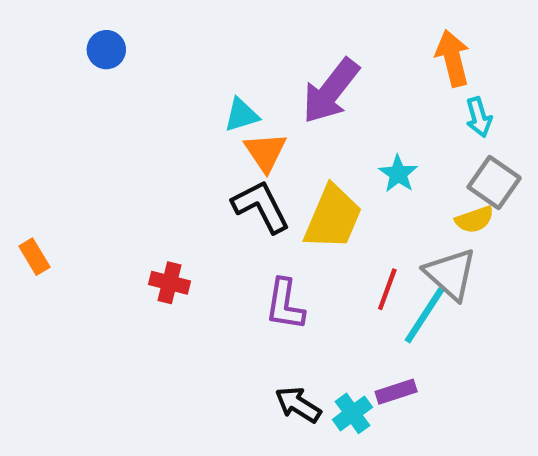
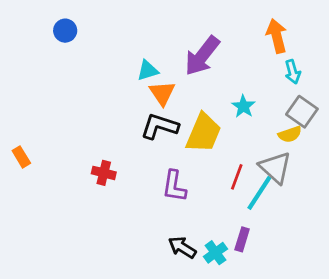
black L-shape: (261, 206) -> (160, 126), turned -45
purple rectangle: (396, 392) -> (242, 239), turned -55

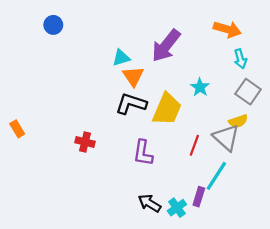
orange arrow: (277, 36) -> (227, 29), turned 120
yellow semicircle: (290, 134) -> (238, 121), moved
cyan line: (259, 193) -> (216, 176), moved

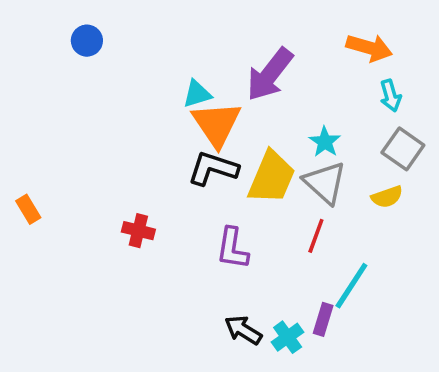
orange triangle: (133, 76) -> (217, 124), size x1.4
gray triangle: (226, 138) -> (325, 183), moved

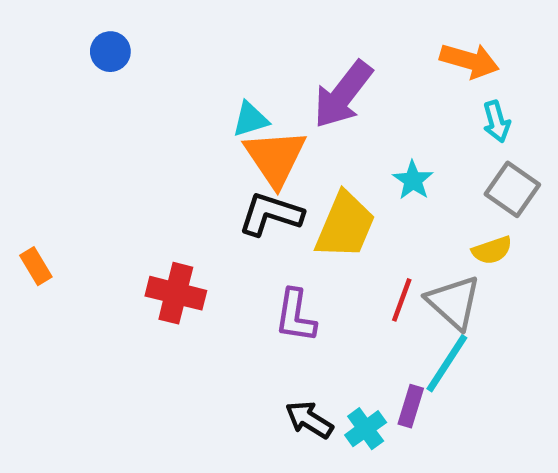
gray triangle: (325, 183) -> (454, 302), moved
red cross: (138, 231) -> (176, 293), size x1.4

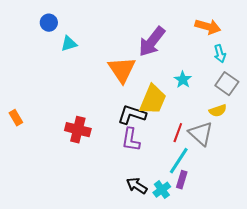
cyan triangle: (250, 119) -> (69, 44), moved
black L-shape: (271, 214) -> (132, 115), moved
cyan line: (447, 363) -> (179, 161), moved

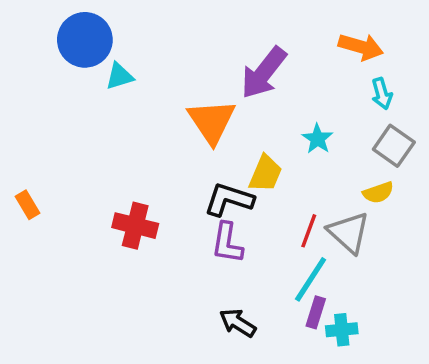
blue circle: (49, 23) -> (85, 40), size x1.8
yellow trapezoid: (153, 100) -> (265, 174), size x0.7
cyan cross: (162, 190) -> (342, 330), moved, turned 30

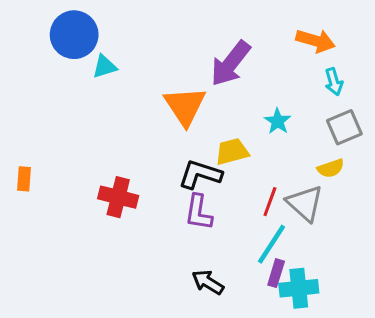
gray square: (394, 146) -> (344, 127), turned 32
yellow trapezoid: (265, 174) -> (232, 152), turned -128
orange rectangle: (28, 205) -> (24, 179), turned 35
cyan cross: (342, 330) -> (299, 288), size x1.4

